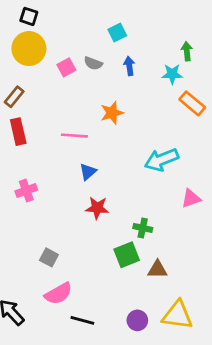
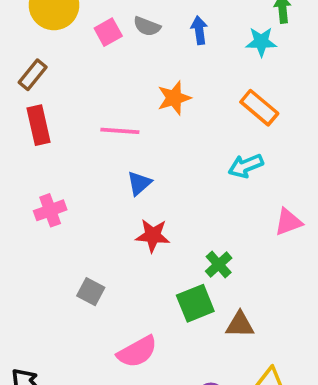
orange rectangle: (192, 103) -> (259, 108), moved
cyan arrow: (161, 160) -> (246, 166), size x0.7
green cross: (143, 228) -> (219, 265), turned 36
gray square: (49, 257) -> (91, 292), moved
pink semicircle: (58, 294) -> (137, 352), moved

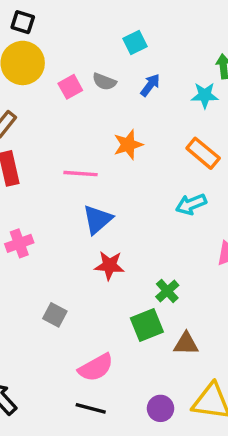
blue arrow: (199, 30) -> (150, 85), turned 45
blue triangle: (139, 183) -> (98, 220), size x1.4

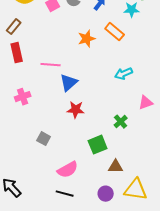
orange rectangle: (203, 153) -> (115, 32), moved
pink line: (80, 174) -> (51, 65), moved
green cross: (167, 291) -> (121, 122), moved
brown triangle: (186, 344) -> (116, 167), moved

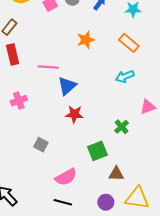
orange rectangle: (115, 32) -> (129, 43), moved

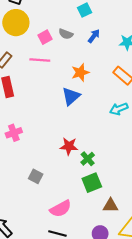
pink line: (48, 67) -> (40, 60), moved
blue triangle: (67, 86) -> (71, 96), moved
green cross: (122, 127) -> (88, 159), moved

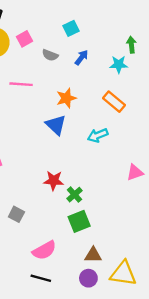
pink square: (45, 37) -> (25, 39), moved
blue triangle: (71, 96) -> (56, 125), turned -36
cyan arrow: (119, 109) -> (98, 135), moved
brown triangle: (110, 206) -> (93, 255), moved

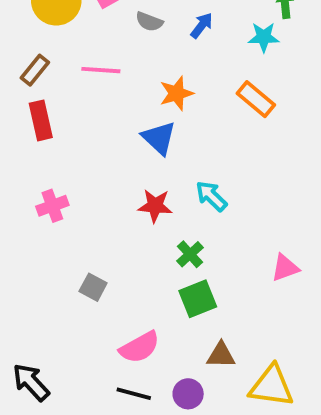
cyan arrow: (98, 135) -> (211, 196), moved, turned 66
pink triangle: (135, 172) -> (285, 268), moved
red star: (54, 181) -> (155, 206), moved
purple circle: (88, 278) -> (188, 394), moved

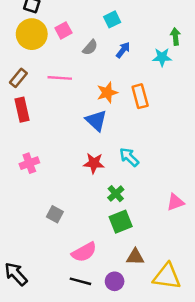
gray semicircle: (149, 22) -> (90, 47), turned -70
orange rectangle: (256, 99) -> (140, 96), moved, turned 35

